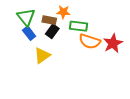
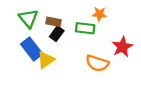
orange star: (63, 12) -> (99, 14), moved
blue rectangle: (29, 33) -> (32, 49), moved, size x1.5
orange semicircle: (90, 41) -> (97, 63), moved

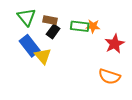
orange star: (99, 14) -> (93, 26), moved
yellow triangle: (46, 60) -> (43, 56), turned -36
orange semicircle: (97, 63) -> (109, 76), moved

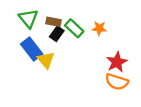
green rectangle: (80, 26) -> (74, 28), moved, turned 36
red star: (115, 44) -> (117, 62), moved

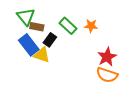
brown rectangle: (53, 22) -> (37, 27), moved
black rectangle: (57, 34) -> (50, 40), moved
yellow triangle: (46, 60) -> (42, 55), turned -30

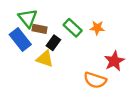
blue rectangle: (29, 45) -> (20, 40), moved
orange semicircle: (107, 75) -> (95, 80), moved

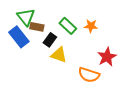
yellow triangle: (45, 59) -> (59, 55), moved

